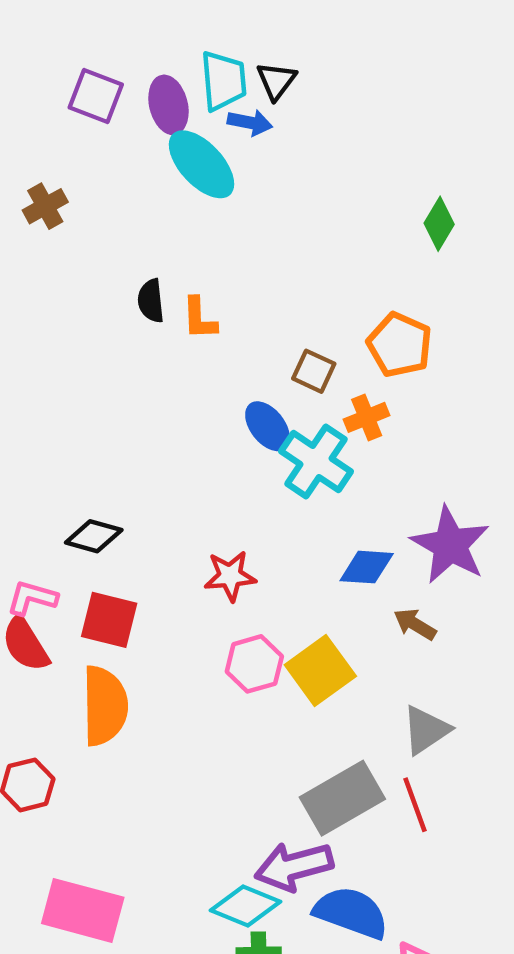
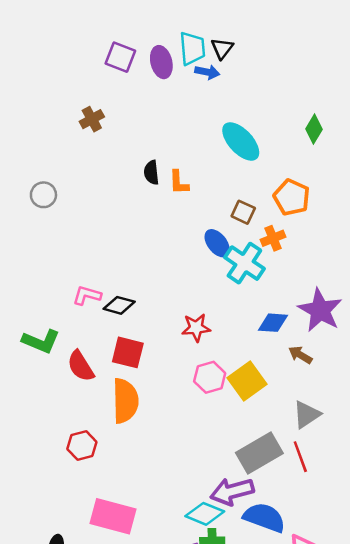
cyan ellipse: (201, 164) -> (241, 141), moved
pink L-shape: (32, 598) -> (87, 295), moved

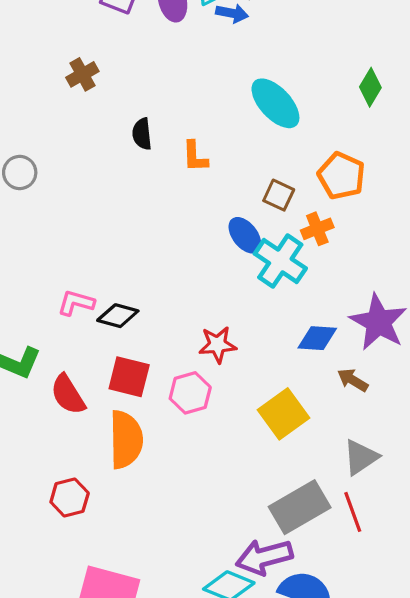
black semicircle: (151, 172) -> (142, 134), moved
pink hexagon: (210, 377) -> (190, 393), moved

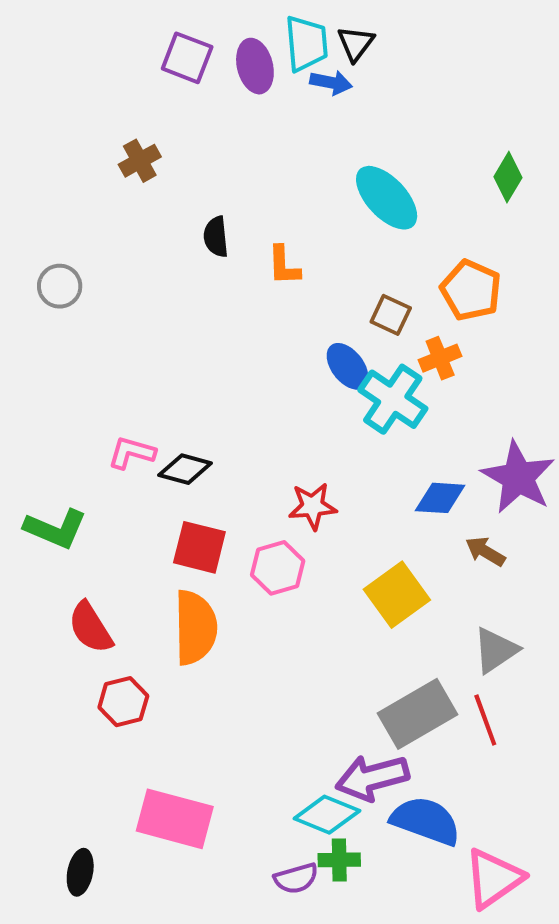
red semicircle: (68, 395) -> (90, 628), moved

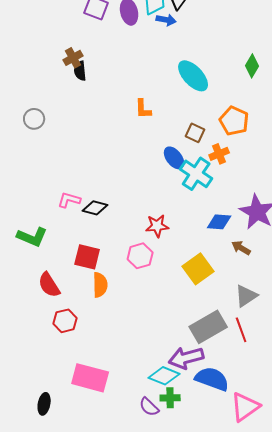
black semicircle: (216, 237) -> (80, 71), moved
red square: (199, 547) -> (87, 257), moved
orange semicircle: (195, 628) -> (100, 285), size x0.7
purple semicircle: (296, 878) -> (149, 407), turned 60

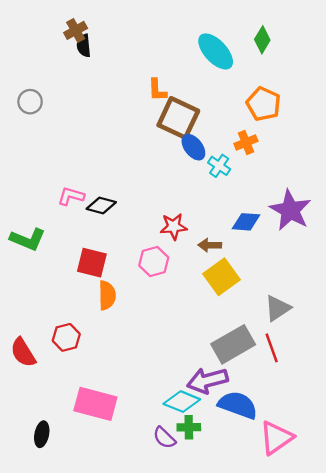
green diamond: (252, 66) -> (262, 40), moved
brown square: (195, 133) -> (178, 118), moved, size x1.8
cyan cross: (196, 174) -> (219, 166), size x0.6
brown arrow: (241, 248) -> (210, 245), moved, turned -30
red semicircle: (49, 285) -> (23, 353), moved

